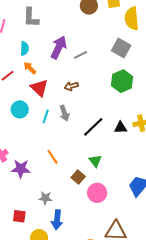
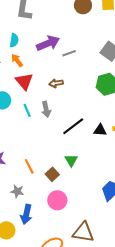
purple arrow: (59, 47) -> (48, 43), turned 35
cyan line: (46, 116) -> (27, 110), turned -48
orange line: (53, 157) -> (29, 166), moved
pink circle: (97, 193) -> (57, 200), moved

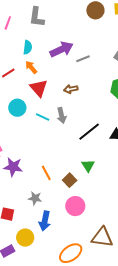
cyan line: (27, 110) -> (43, 117), turned -40

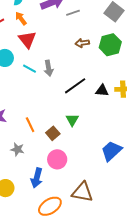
brown arrow: (71, 89) -> (82, 43), moved
blue arrow: (45, 221) -> (37, 178), moved

